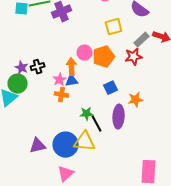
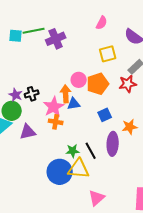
pink star: (60, 80) -> (54, 107), size x1.5
blue triangle: (72, 81) -> (74, 104), moved
green star: (87, 114) -> (73, 151), moved
purple triangle: (38, 146) -> (28, 132), moved
pink triangle: (66, 174) -> (97, 198), moved

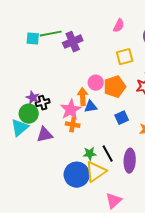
black cross: (32, 94) -> (43, 103), moved
purple ellipse: (113, 144) -> (130, 161), moved
yellow triangle: (79, 169) -> (96, 172), turned -40

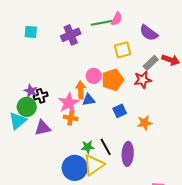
green line: (51, 34) -> (102, 23), moved

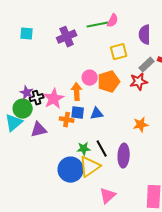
purple semicircle: (149, 33) -> (145, 35), turned 54
blue triangle: (89, 100) -> (97, 114), moved
pink star: (69, 103) -> (54, 99), moved
blue square: (120, 111) -> (78, 113), moved, turned 32

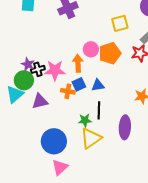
pink star: (54, 99) -> (55, 70), turned 30
blue square: (78, 113) -> (79, 84), turned -32
black line: (102, 149) -> (99, 110), moved, turned 30
blue circle: (71, 170) -> (54, 141), moved
pink triangle: (108, 196) -> (60, 167), moved

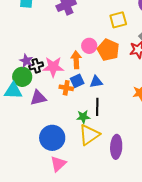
orange pentagon: (110, 53) -> (108, 50), turned -30
cyan triangle: (15, 94) -> (13, 91), turned 42
purple ellipse: (125, 127) -> (116, 147), moved

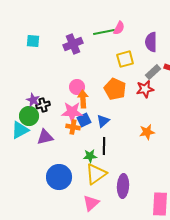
pink circle: (89, 46) -> (77, 87), moved
pink star: (53, 67) -> (72, 112), moved
blue triangle: (96, 82) -> (103, 121), turned -32
cyan triangle: (13, 91) -> (20, 130), turned -30
pink triangle: (58, 164) -> (91, 203), moved

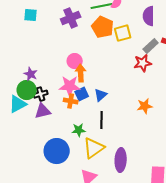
orange pentagon: (115, 89) -> (103, 27), moved
black cross: (43, 105) -> (41, 94), moved
green star: (90, 156) -> (79, 130), moved

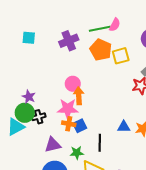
blue square: (82, 94) -> (80, 126), moved
blue triangle: (101, 95) -> (124, 127), moved, turned 40
purple triangle: (43, 111) -> (53, 145), moved

